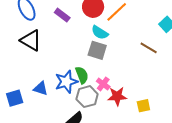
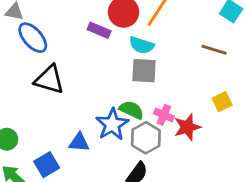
purple rectangle: (62, 15) -> (99, 30), moved
green semicircle: (82, 75) -> (131, 110), turned -30
yellow square: (143, 106) -> (222, 102), moved

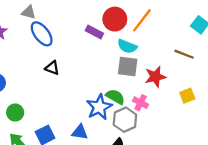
black triangle: (49, 80) -> (52, 68), size x0.6
red star: (187, 127) -> (155, 77), moved
blue triangle: (79, 142) -> (80, 132), moved

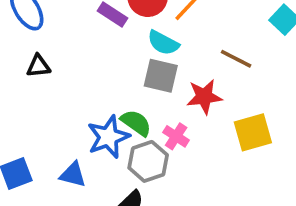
brown line: (184, 54) -> (236, 59), moved
black triangle: (52, 68) -> (38, 66), turned -32
yellow square: (187, 96) -> (253, 132), size x1.5

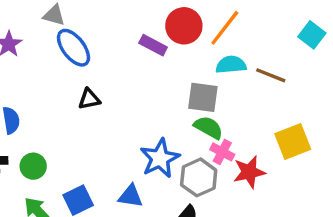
cyan semicircle: (163, 43) -> (231, 65), moved, turned 152
red star: (204, 97) -> (249, 172), moved
green semicircle: (136, 123) -> (208, 128), moved

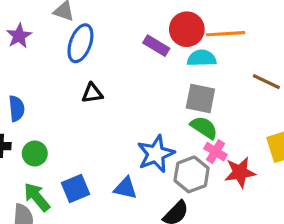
orange line: (225, 28) -> (226, 34), turned 45
blue ellipse: (73, 48) -> (80, 43), turned 54
cyan semicircle: (231, 65) -> (202, 58), moved

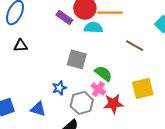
gray square: (200, 98) -> (77, 59), moved
green semicircle: (204, 128) -> (103, 74), moved
blue star: (156, 154) -> (59, 88), size x0.6

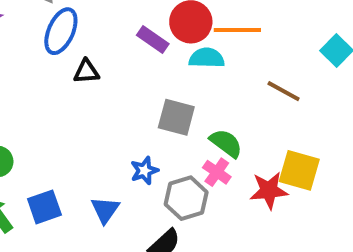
black triangle: (21, 46) -> (86, 72), moved
yellow square: (143, 88) -> (299, 170), turned 30
red star: (113, 104) -> (269, 190), moved
blue triangle: (38, 109) -> (105, 210), turned 49

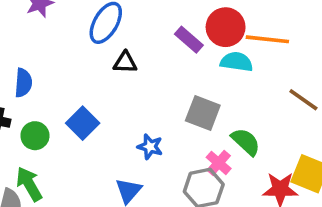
blue star: (144, 171) -> (150, 147), moved, turned 30
pink cross: (217, 172) -> (219, 163), moved
blue square: (44, 207) -> (83, 123), moved, turned -32

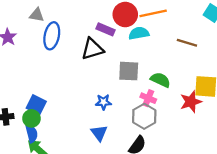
black triangle: (125, 62) -> (92, 49), moved, size x1.5
blue semicircle: (23, 83) -> (32, 134), moved
blue square: (83, 123) -> (36, 105), moved

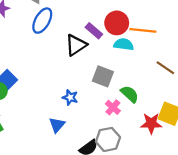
black triangle: (92, 49) -> (76, 45), turned -35
gray hexagon: (144, 116) -> (108, 139), moved

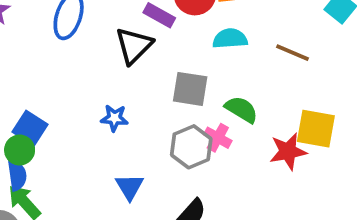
cyan semicircle: (124, 44) -> (230, 39), moved
blue star: (70, 97) -> (114, 118), moved
gray hexagon: (108, 139) -> (191, 147), moved

